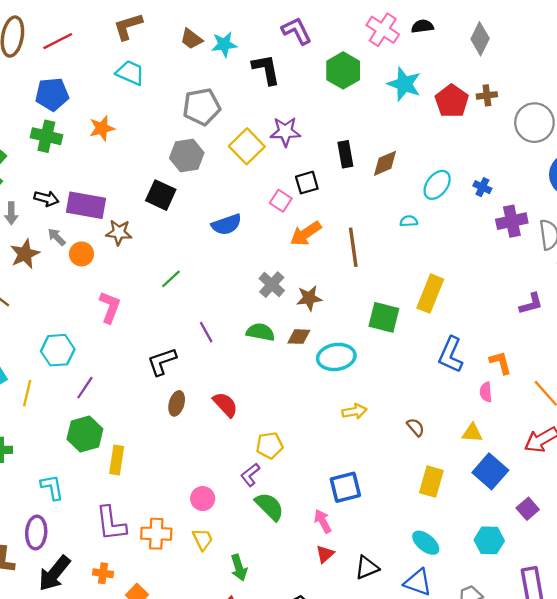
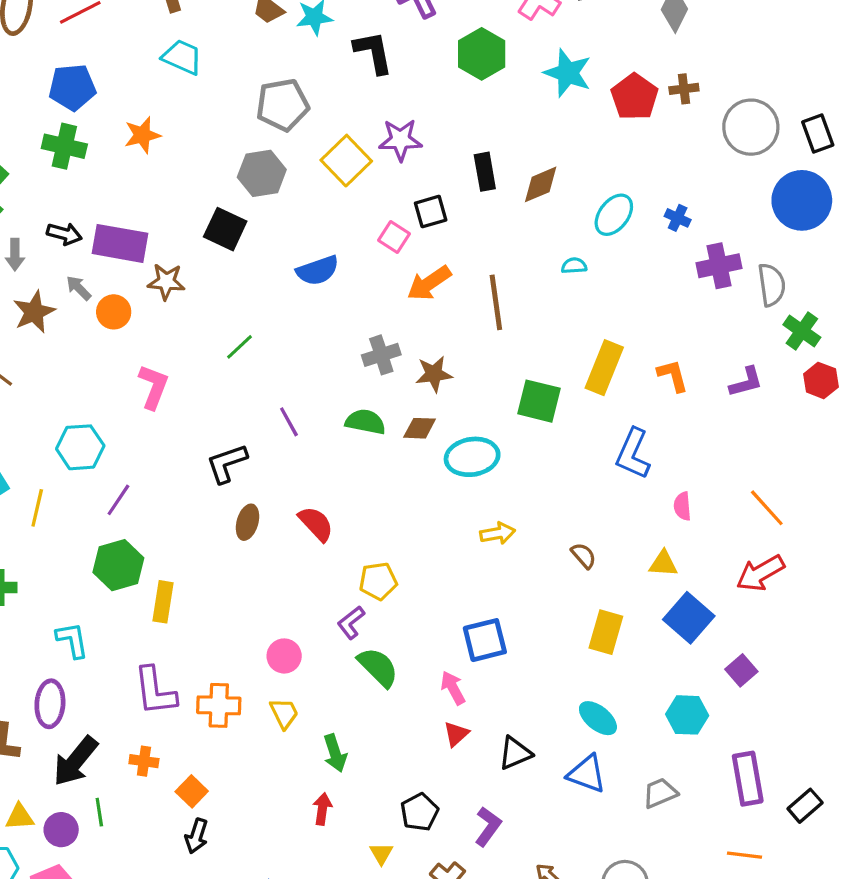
gray cross: (272, 285) -> (381, 355), turned 30
orange L-shape: (500, 363) -> (673, 376), moved

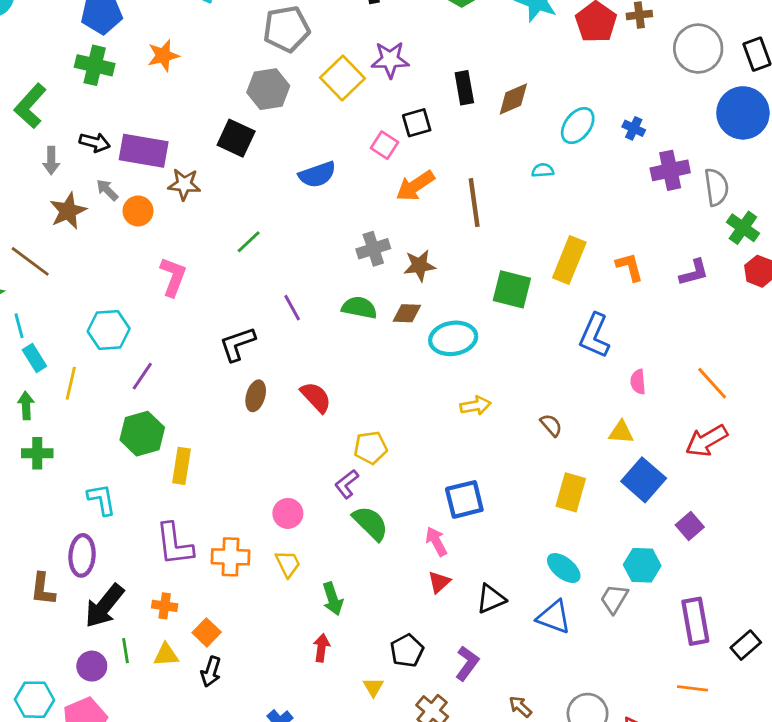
gray trapezoid: (660, 793) -> (614, 599), moved, turned -36
yellow triangle: (20, 817) -> (166, 655), moved

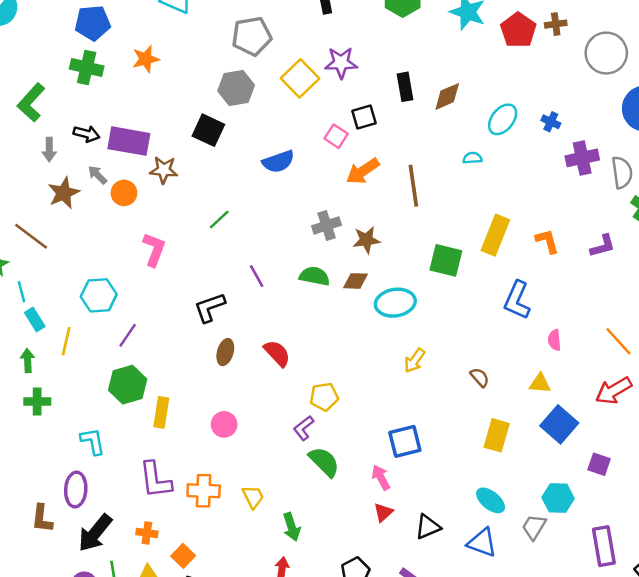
yellow arrow: (476, 406) -> (415, 361), turned 135
pink circle: (288, 513) -> (224, 424), moved
purple square: (690, 526) -> (599, 464), turned -30

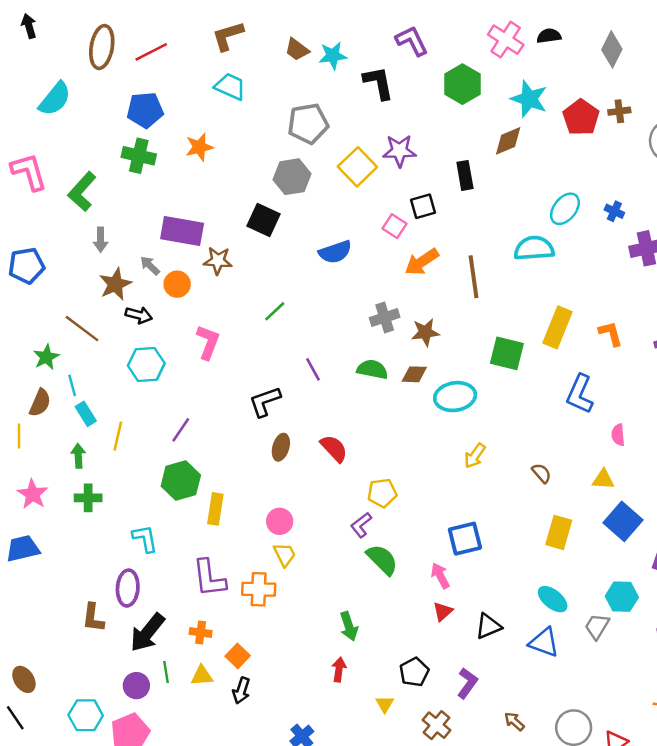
brown diamond: (447, 96) -> (508, 141), moved
black arrow: (87, 134) -> (139, 315), moved
cyan semicircle: (472, 158) -> (534, 248), size x2.0
cyan hexagon: (99, 295) -> (146, 364), moved
yellow trapezoid: (253, 497) -> (285, 555), moved

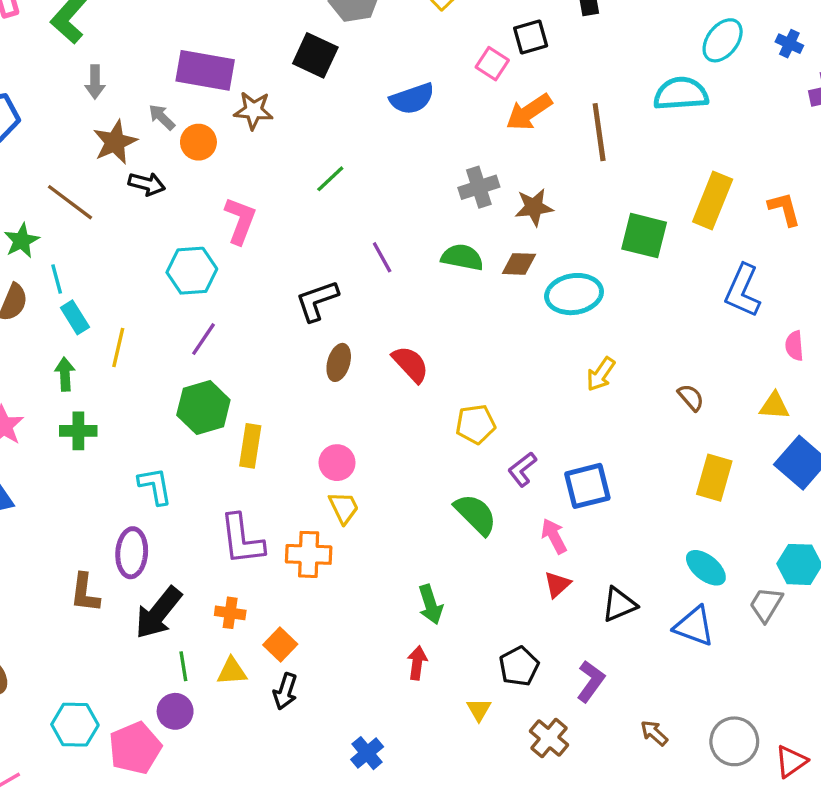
cyan hexagon: (146, 364) -> (192, 271), moved
purple L-shape: (361, 525) -> (522, 469), moved
purple circle: (136, 686) -> (175, 711), moved

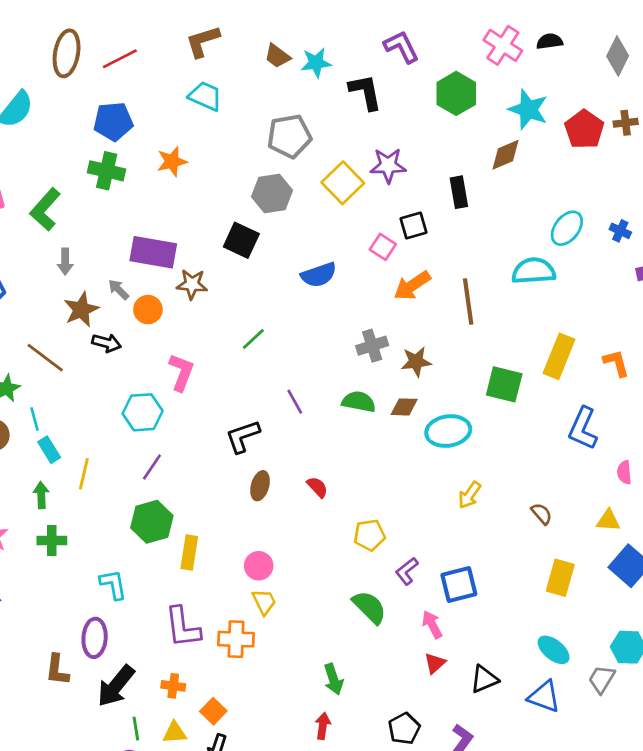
red semicircle: (410, 364) -> (317, 487), size x0.7

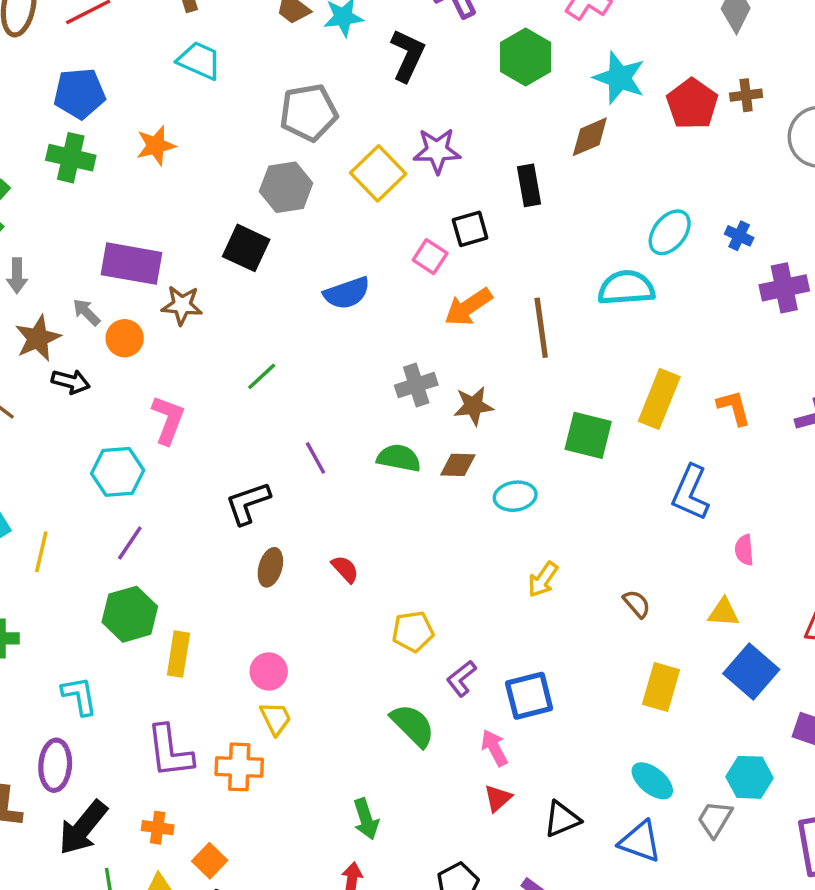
black L-shape: (365, 92) -> (408, 55), turned 36
cyan ellipse: (448, 431) -> (515, 496), size x0.7

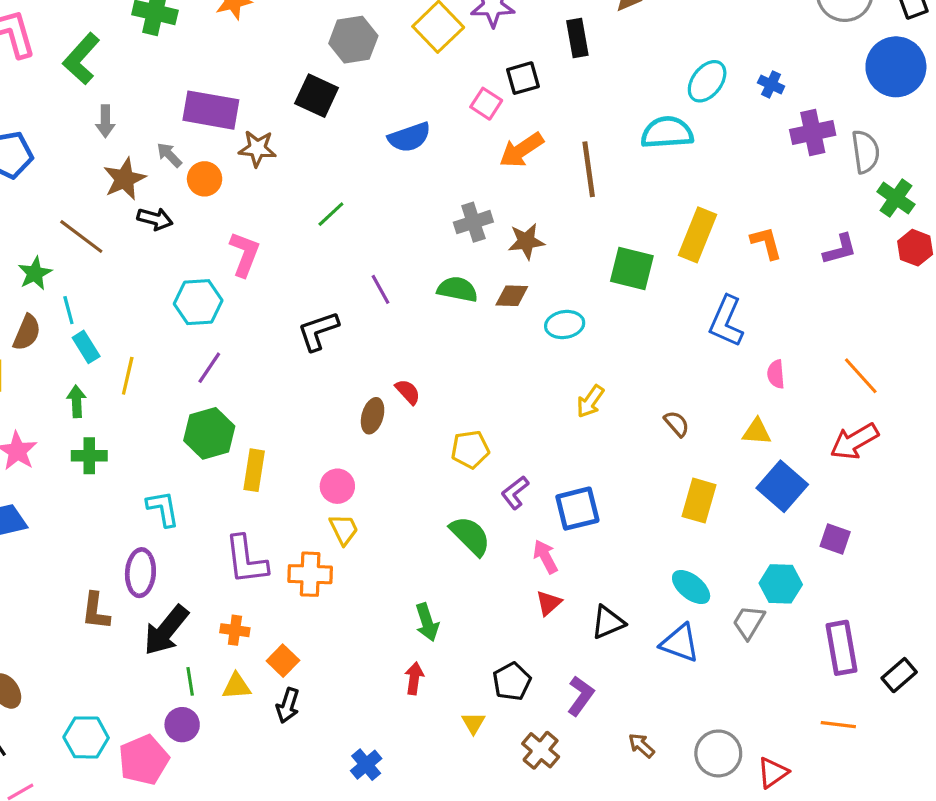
brown ellipse: (270, 567) -> (373, 416), moved

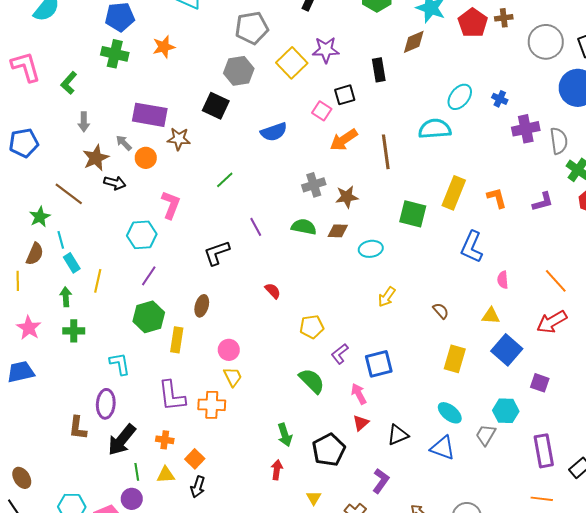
green L-shape: (81, 59) -> (69, 83), size x0.7
brown ellipse: (373, 416) -> (202, 306), moved
black pentagon: (512, 681) -> (329, 450), moved, size x1.4

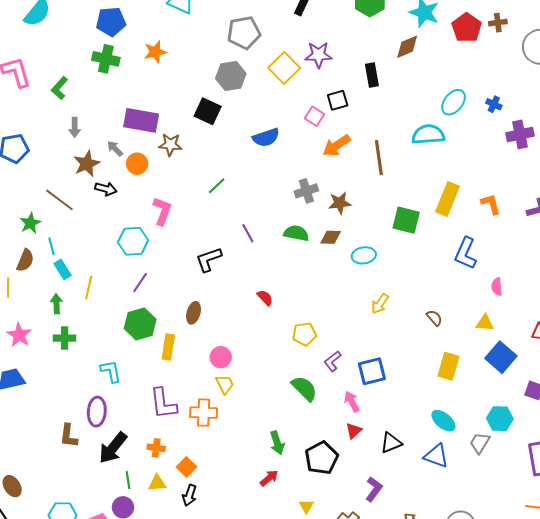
red arrow: (277, 470) -> (269, 478), turned 42

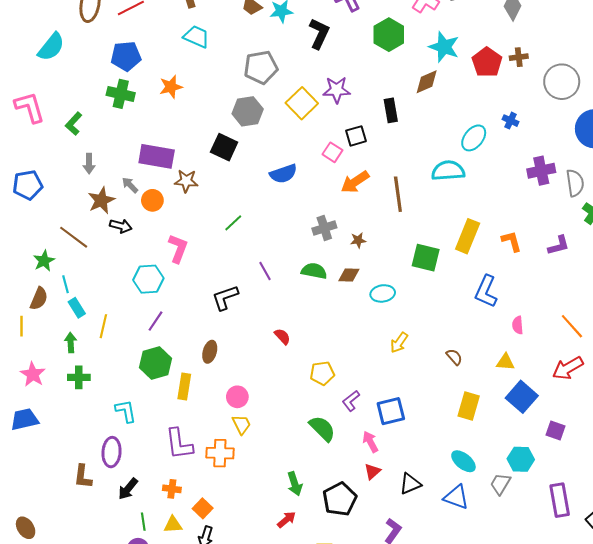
blue cross: (494, 104) -> (511, 121), moved
brown star: (340, 203) -> (358, 240), size x0.7
black arrow: (113, 448) -> (128, 489), size x0.7

